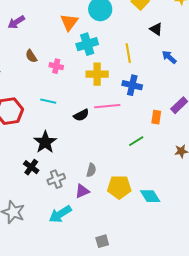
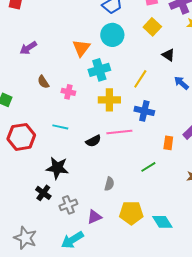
yellow line: (128, 53) -> (140, 79), turned 42
black star: (45, 142) -> (57, 168), turned -30
gray semicircle: (91, 170) -> (109, 184), moved

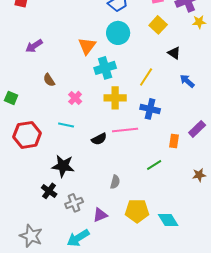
pink cross: (68, 92) -> (75, 98), moved, turned 32

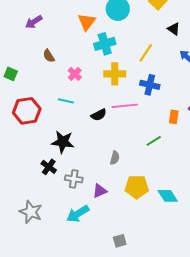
gray cross: (74, 203) -> (74, 179), turned 30

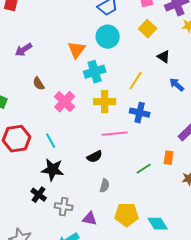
pink cross: (75, 74) -> (65, 102), size x1.5
cyan line: (66, 101) -> (51, 141), moved, turned 49
black semicircle: (99, 115) -> (95, 157), moved
orange rectangle: (174, 117) -> (169, 158), moved
purple triangle: (100, 191) -> (90, 219), turned 35

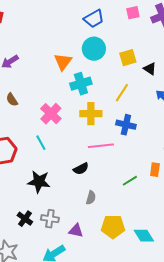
yellow square: (148, 29) -> (128, 58), moved, turned 30
brown semicircle: (39, 84) -> (12, 100), moved
cyan line: (51, 141) -> (41, 143), moved
black cross: (39, 195) -> (25, 219), moved

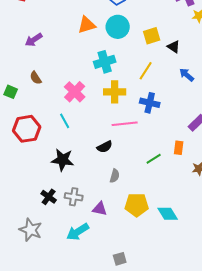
orange triangle: (63, 62) -> (87, 25), moved, turned 36

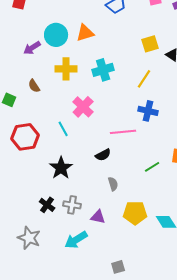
cyan circle: (118, 27) -> (56, 35), moved
pink cross: (75, 92) -> (83, 107), moved
yellow cross: (115, 92) -> (66, 69), moved
black star: (63, 160) -> (61, 168), turned 30
gray semicircle: (115, 176) -> (113, 184), turned -32

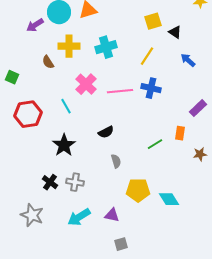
brown semicircle: (34, 86) -> (48, 62), moved
pink line: (123, 132) -> (120, 91), moved
purple triangle: (98, 217) -> (112, 215), moved

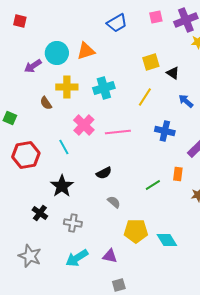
blue cross: (151, 88) -> (165, 131), moved
gray semicircle: (116, 161) -> (114, 202), turned -32
black cross: (50, 182) -> (40, 213), moved

